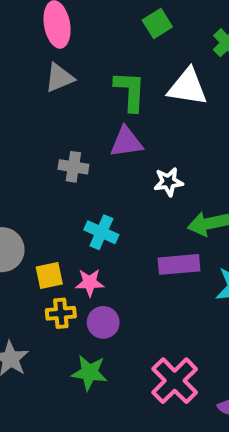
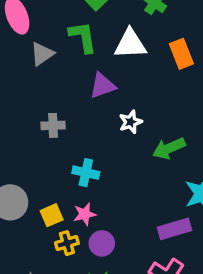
gray triangle: (59, 78) -> (42, 54), moved
green L-shape: (130, 91) -> (83, 37), moved
purple triangle: (126, 142) -> (103, 86), moved
purple rectangle: (179, 264) -> (174, 229), moved

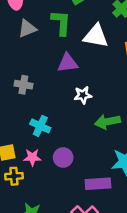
purple circle: (102, 243) -> (63, 157), moved

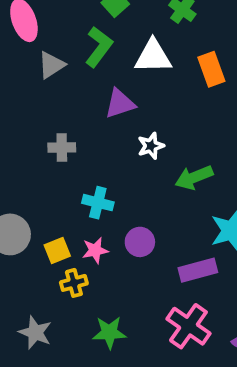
green L-shape: (61, 23) -> (99, 47), turned 44

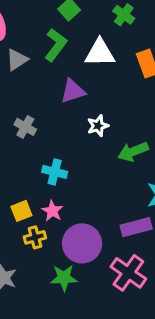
gray cross: (62, 147) -> (25, 127), turned 30
purple circle: (140, 242) -> (82, 243), moved, size x1.6
pink star: (95, 250) -> (52, 211), turned -30

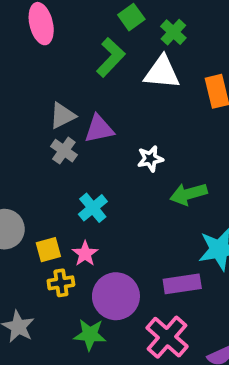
green cross: (124, 15) -> (173, 32), moved
gray triangle: (17, 60) -> (62, 116), moved
purple triangle: (73, 91) -> (99, 129), moved
cyan cross: (55, 172) -> (93, 208), turned 30

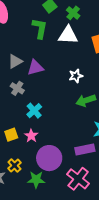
green L-shape: (111, 57) -> (40, 28), turned -30
gray cross: (64, 151) -> (17, 88), moved
white star: (150, 159) -> (76, 76), moved
yellow cross: (61, 283) -> (14, 165), moved, turned -32

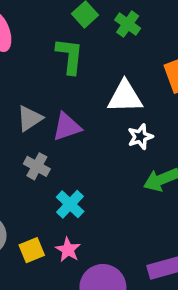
white triangle: (68, 35) -> (125, 97), moved

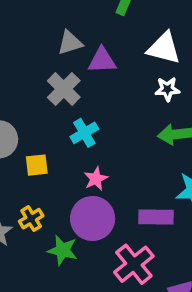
gray cross: (37, 166) -> (64, 89), size x1.4
pink star: (68, 250) -> (96, 179), moved

